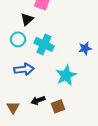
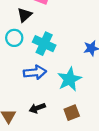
blue arrow: (24, 69) -> (35, 72), moved
brown square: (58, 106) -> (72, 113), moved

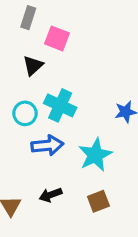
cyan circle: (14, 38) -> (25, 113), moved

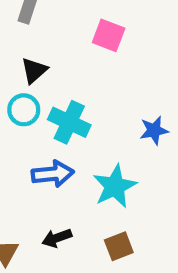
pink square: (57, 38) -> (109, 35), moved
cyan circle: (25, 113) -> (24, 110), moved

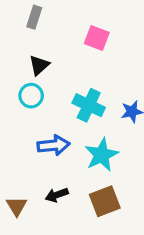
cyan cross: (69, 122) -> (89, 105), moved
brown square: (119, 246) -> (105, 201), size x1.4

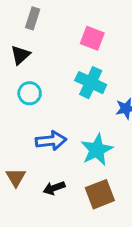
black triangle: (39, 65) -> (20, 55), moved
cyan cross: (89, 105) -> (91, 83), moved
brown triangle: (17, 206) -> (16, 177), moved

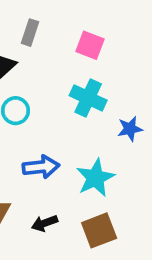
gray rectangle: (33, 18) -> (30, 33), moved

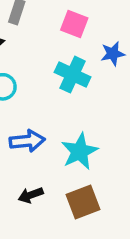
blue star: (130, 129) -> (113, 54), moved

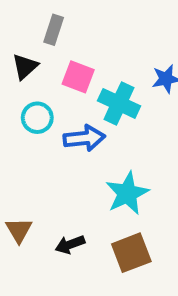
pink square: (74, 24) -> (78, 77), moved
blue arrow: (27, 141) -> (84, 138), moved

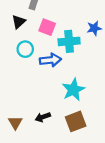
cyan cross: (119, 103) -> (69, 41), turned -30
brown triangle: (19, 230) -> (15, 123), moved

